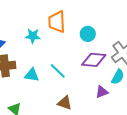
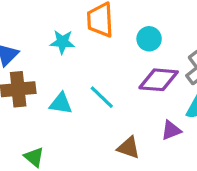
brown triangle: (65, 103) -> (129, 148), moved

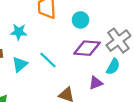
cyan star: (62, 42) -> (19, 32), moved
cyan triangle: (61, 103) -> (20, 64), turned -49

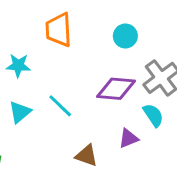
cyan circle: (81, 20) -> (125, 36), moved
cyan semicircle: (113, 67) -> (153, 115), turned -63

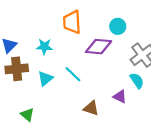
purple diamond: (116, 89) -> (99, 47), moved
purple triangle: (128, 138) -> (120, 97), turned 48

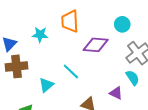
cyan circle: (118, 26) -> (122, 24), moved
cyan star: (44, 47) -> (40, 35), moved
cyan triangle: (45, 78) -> (46, 85), moved

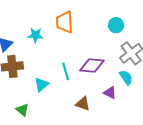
purple diamond: (96, 45) -> (92, 65), moved
cyan line: (71, 72) -> (66, 71), turned 30

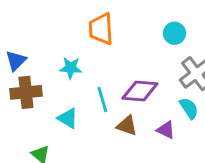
cyan star: (35, 35) -> (71, 68), moved
cyan triangle: (42, 85) -> (68, 118), turned -49
brown triangle: (83, 104) -> (127, 126), moved

